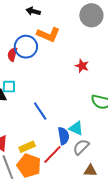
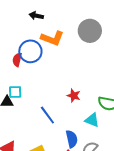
gray circle: (91, 15) -> (90, 31), moved
red star: (82, 66) -> (74, 96), moved
cyan triangle: (76, 128) -> (92, 120), moved

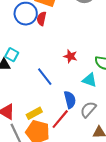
red semicircle: (17, 60) -> (41, 19), moved
cyan square: (15, 92) -> (12, 55), turned 32

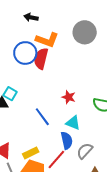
red semicircle: (41, 19) -> (41, 59), size x1.5
cyan triangle: (90, 80) -> (73, 123), moved

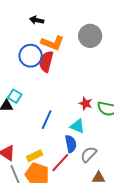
red star: (69, 97) -> (86, 103), moved
blue line: (42, 117) -> (47, 120), turned 60

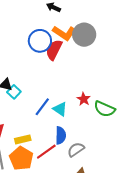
gray circle: (90, 36) -> (84, 35), moved
cyan square: (15, 96) -> (14, 92), moved
cyan triangle: (77, 126) -> (60, 109), moved

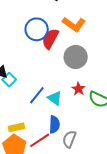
orange L-shape: (64, 33) -> (74, 24), moved
gray circle: (84, 35) -> (76, 57), moved
gray semicircle: (76, 150) -> (69, 139), turned -36

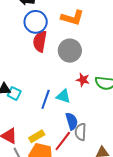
orange L-shape: (74, 24) -> (72, 18), moved
blue circle: (37, 29) -> (36, 22), moved
gray semicircle: (69, 139) -> (81, 132), moved

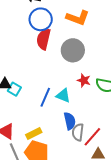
red line: (63, 141) -> (92, 137), moved

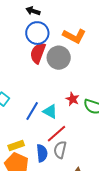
gray circle: (73, 50) -> (59, 58), moved
blue semicircle: (70, 121) -> (42, 153), moved
red line: (92, 137) -> (57, 134), moved

